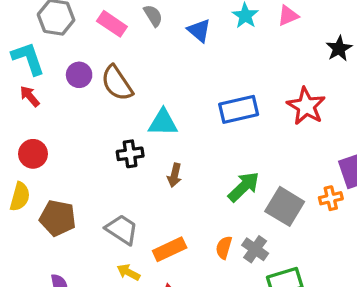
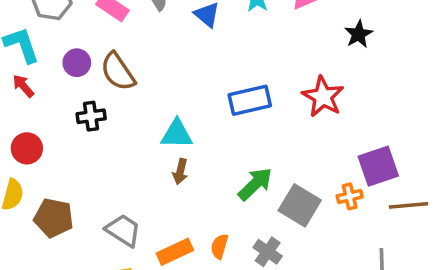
cyan triangle: (163, 123) -> (177, 134), moved
black cross: (130, 154) -> (91, 116), moved
orange semicircle: (224, 248) -> (219, 246), moved

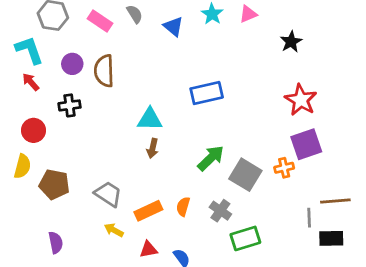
brown semicircle: (118, 72) -> (104, 71), turned 32
red star: (323, 97) -> (301, 100), moved
black cross: (91, 116) -> (70, 105), moved
brown line: (409, 205) -> (335, 201), moved

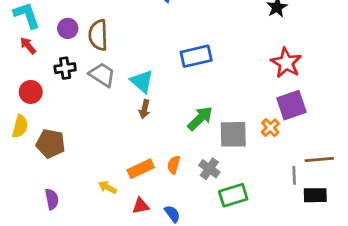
cyan triangle: (150, 119) -> (142, 81), turned 40
orange cross: (284, 168) -> (270, 128), turned -30
gray square: (245, 175) -> (233, 134), turned -32
gray trapezoid: (108, 194) -> (102, 75), moved

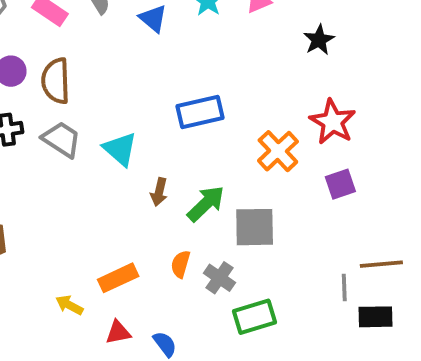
purple square: (291, 105) -> (340, 184), size x0.7
brown arrow: (145, 109) -> (159, 192), moved
orange cross: (270, 128) -> (278, 151), moved, size x1.5
orange semicircle: (174, 165) -> (180, 264), moved

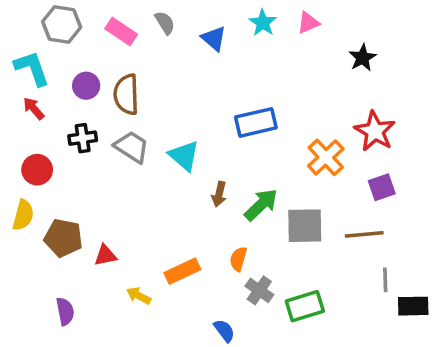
brown line: (381, 264) -> (364, 234), moved
gray cross: (219, 278) -> (259, 290), moved
red triangle: (118, 332) -> (105, 255), moved

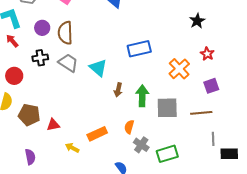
black star: (362, 58) -> (197, 21), moved
red star: (375, 131) -> (207, 54), size x0.6
green arrow: (261, 205) -> (142, 96), turned -45

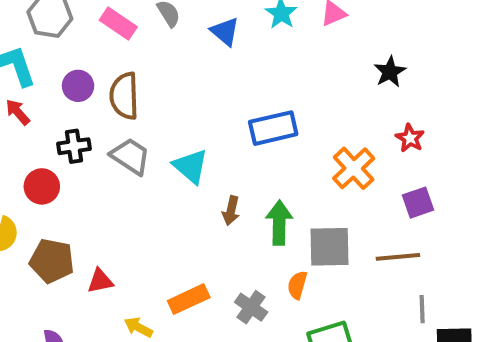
red circle: (14, 76) -> (42, 186), moved
orange semicircle: (129, 127) -> (297, 285), moved
gray cross: (141, 145) -> (251, 307), moved

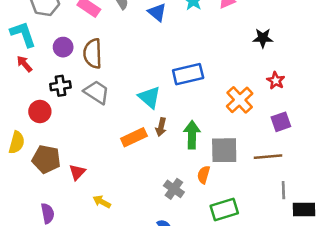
black star: (390, 72) -> (263, 38), turned 30
cyan triangle: (191, 166) -> (149, 97), moved
red triangle: (100, 281) -> (77, 172), turned -36
orange rectangle: (189, 299) -> (134, 137), moved

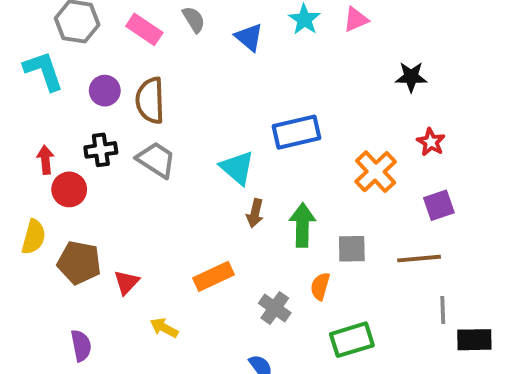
red arrow: (24, 64) -> (45, 160), moved, turned 36
orange rectangle: (134, 137) -> (213, 276), moved
gray square: (224, 150) -> (352, 249), size x0.7

